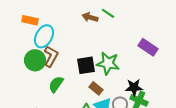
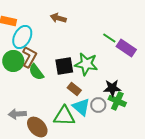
green line: (108, 13) -> (109, 38), moved
brown arrow: (90, 17) -> (58, 18), moved
green semicircle: (56, 84) -> (36, 72), moved, turned -72

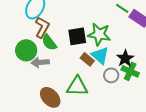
green circle: (13, 61) -> (26, 50), moved
black star: (112, 88) -> (125, 58), turned -30
cyan triangle: (81, 107) -> (100, 55), moved
gray arrow: (17, 114) -> (40, 62), moved

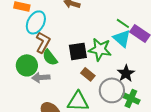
cyan triangle: (100, 55) -> (122, 38), moved
green cross: (130, 71) -> (131, 98), moved
gray circle: (111, 75) -> (112, 90), size x1.6

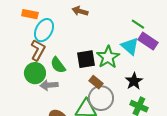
green line: (123, 23) -> (138, 24), moved
brown L-shape: (43, 42) -> (38, 50), moved
green star: (100, 49) -> (108, 57), turned 30
gray circle: (112, 90) -> (101, 98), moved

